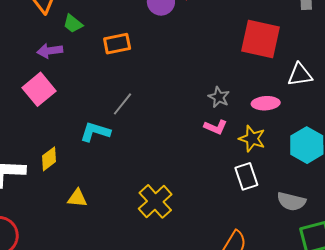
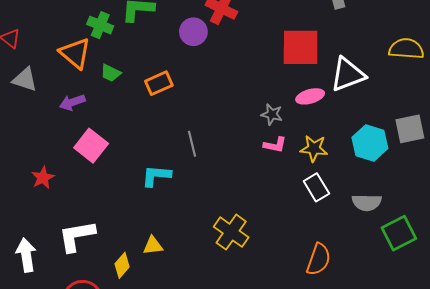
purple arrow: (50, 51) -> (72, 102), moved
white triangle: (300, 75) -> (348, 74), size x1.4
pink ellipse: (266, 103) -> (310, 96), moved
gray line: (122, 104) -> (192, 144), moved, turned -40
yellow diamond: (49, 159) -> (122, 265), moved

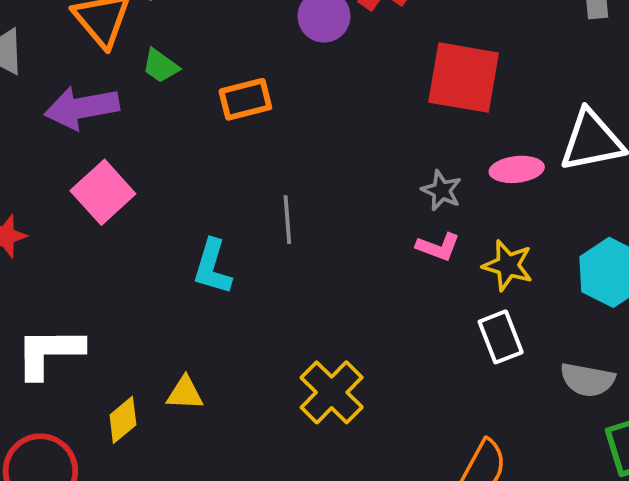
red square: (301, 47) -> (464, 78), moved
purple arrow: (72, 102) -> (82, 108), size x1.5
cyan L-shape: (156, 176) -> (212, 267), turned -88

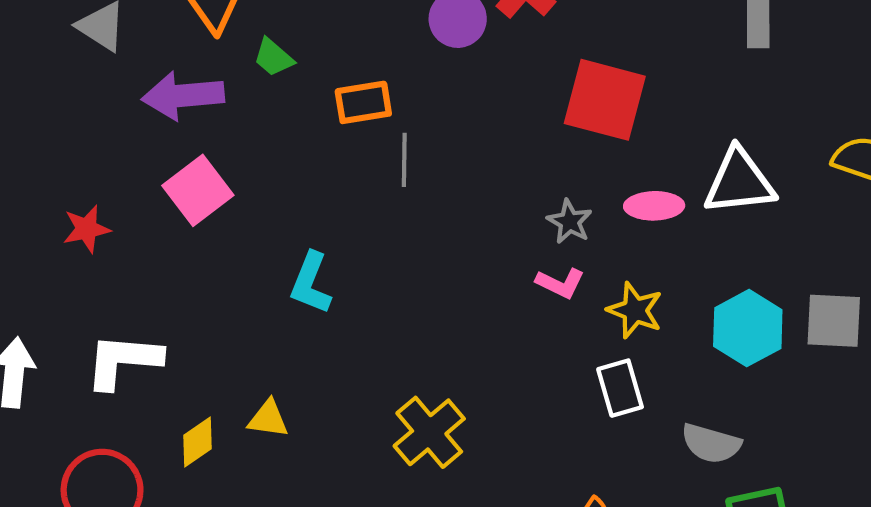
gray line: (287, 220) -> (404, 160), moved

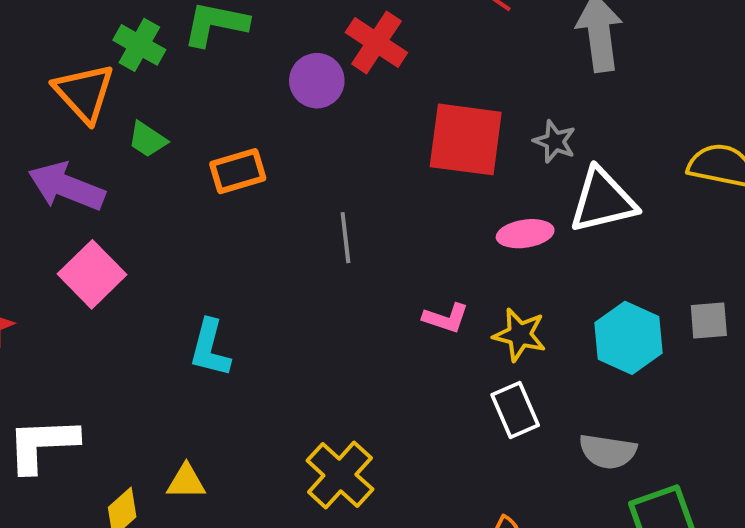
purple arrow: (183, 96) -> (66, 186), turned 34
gray line: (404, 160) -> (345, 238), moved
gray star: (570, 222) -> (555, 141), moved
gray square: (834, 321) -> (709, 321), size x0.7

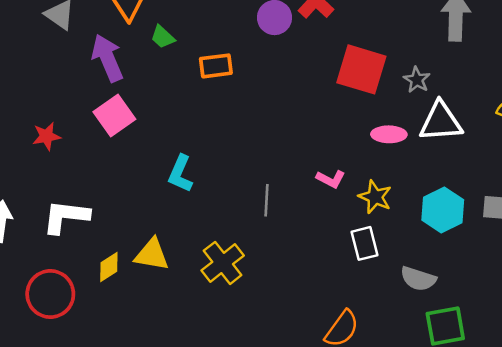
purple arrow: (66, 186) -> (107, 58), turned 36
gray line: (345, 238) -> (267, 200), moved
yellow cross: (340, 475) -> (223, 263), moved
yellow triangle: (186, 482) -> (152, 255), size x1.4

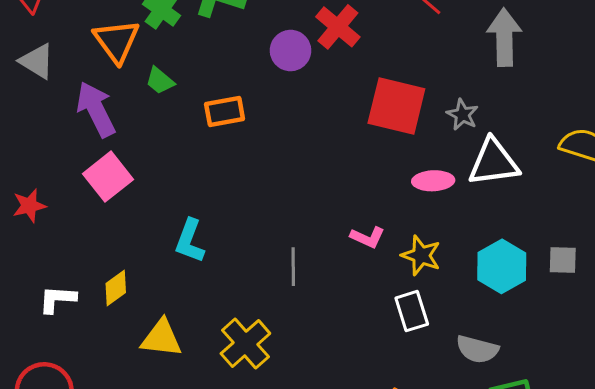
white L-shape: (66, 217) -> (57, 299), size x0.7
yellow diamond: (109, 267) -> (116, 288), moved

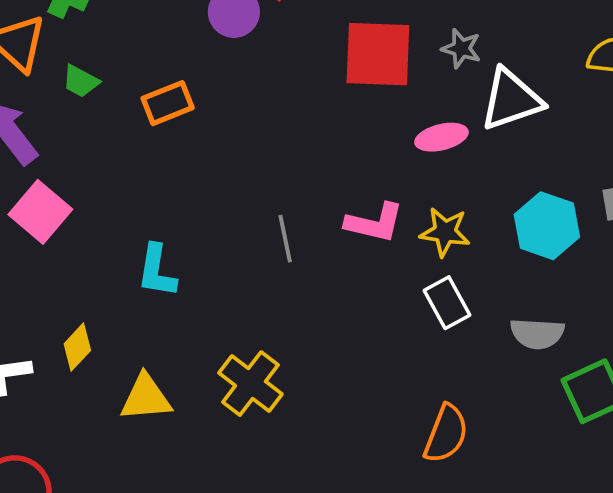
pink L-shape: (367, 237) -> (375, 223), size x1.4
gray line: (293, 267) -> (285, 239), moved

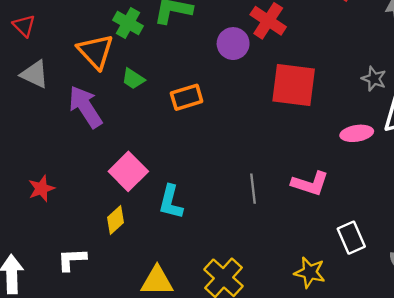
red square: (378, 54) -> (294, 85), moved
pink square: (40, 212) -> (128, 171), moved
yellow star: (445, 232) -> (310, 272), moved
yellow diamond: (77, 347) -> (115, 220), moved

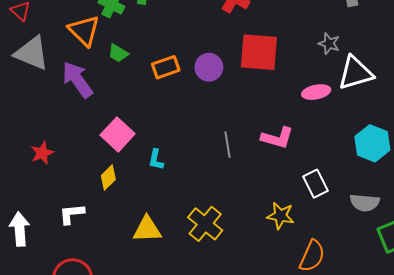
purple circle: (233, 44) -> (209, 67), moved
gray triangle: (35, 74) -> (32, 53), size x1.4
cyan L-shape: (171, 202) -> (156, 160), size x0.7

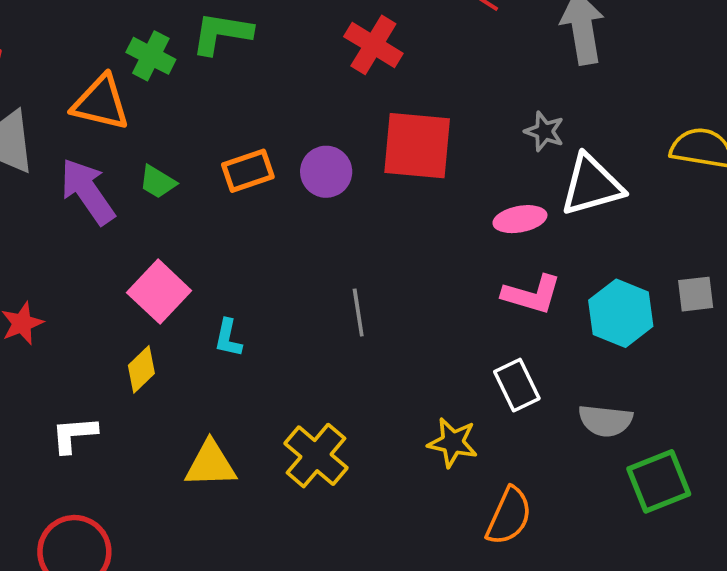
orange triangle: (84, 31) -> (101, 103), turned -32
green trapezoid: (118, 53) -> (158, 182), moved
pink L-shape: (277, 138) -> (532, 294), moved

